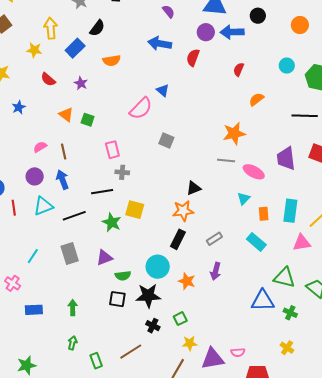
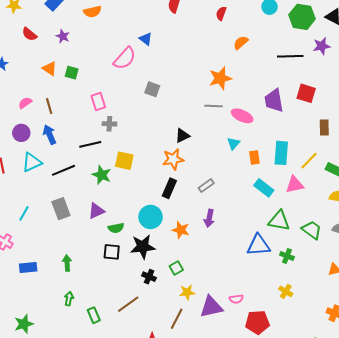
cyan rectangle: (256, 242) -> (264, 188), moved

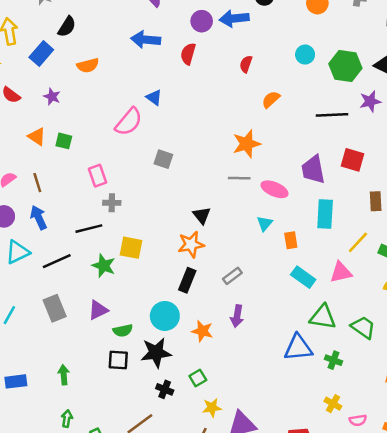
black triangle: (182, 136) -> (202, 215), turned -42
cyan rectangle: (281, 153) -> (325, 214), moved
pink semicircle: (236, 299) -> (358, 420), moved

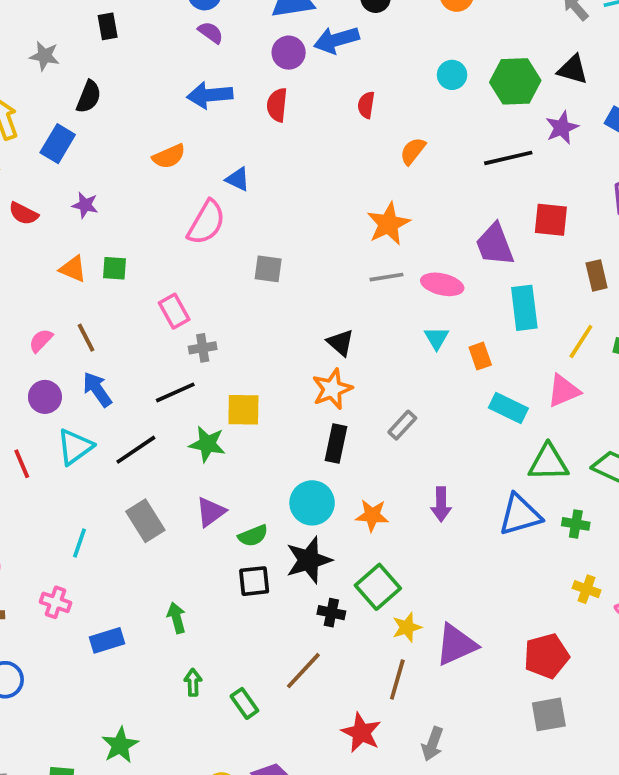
orange semicircle: (88, 65) -> (169, 156), moved
purple arrow: (237, 316) -> (441, 504), moved
green square: (198, 378) -> (378, 587), size x1.6

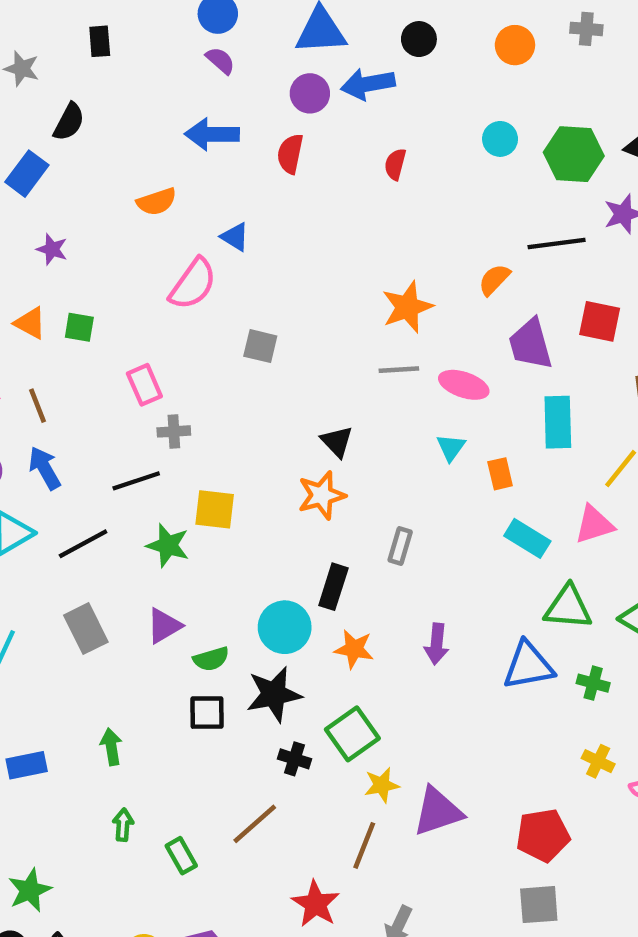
orange semicircle: (413, 151) -> (494, 280), moved
gray rectangle: (402, 425) -> (400, 546), turned -32
black rectangle: (336, 443) -> (333, 587), moved

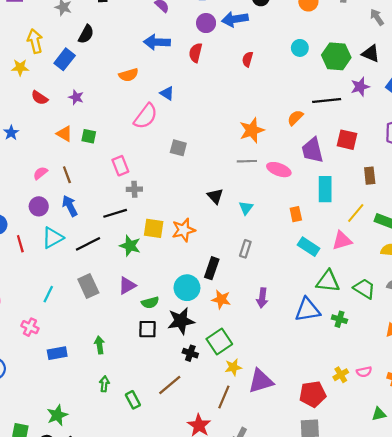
cyan triangle: (451, 447) -> (246, 208), moved
orange star: (322, 495) -> (184, 230), moved
yellow cross: (598, 761) -> (341, 375), moved, turned 32

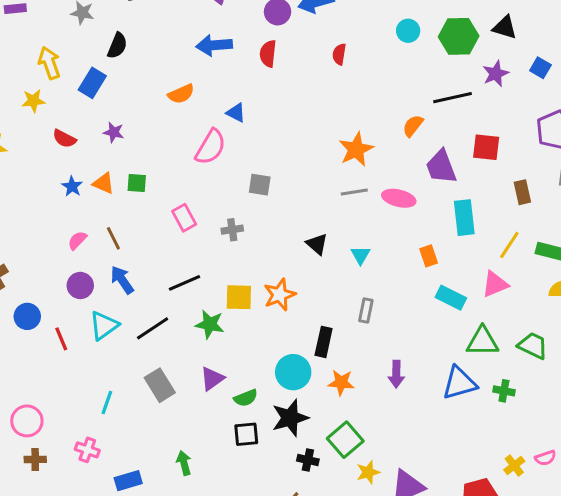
blue star: (11, 133) -> (72, 186), moved
gray cross: (134, 189) -> (232, 230), moved

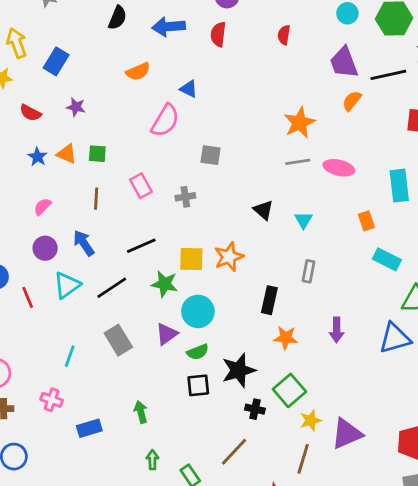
black semicircle: (117, 46) -> (117, 18), moved
purple trapezoid: (441, 167) -> (344, 63), moved
brown line: (113, 238) -> (96, 199), moved, turned 30
cyan circle: (293, 372) -> (198, 311), moved

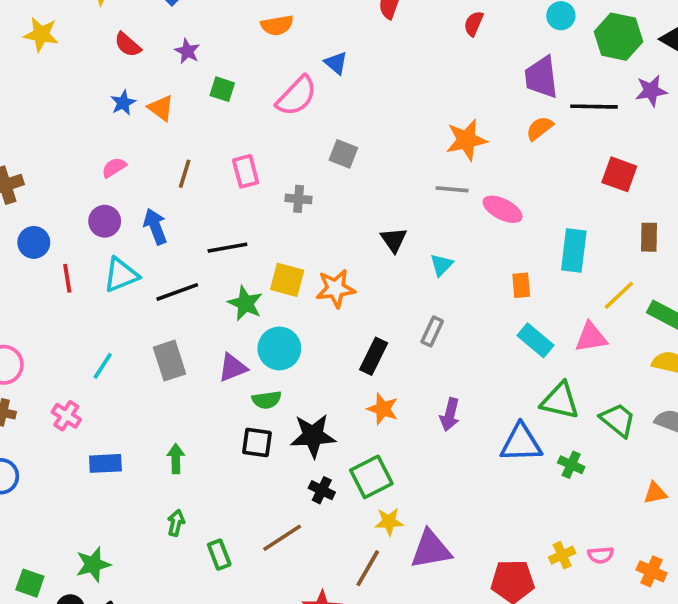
green square: (97, 154) -> (222, 89), moved

